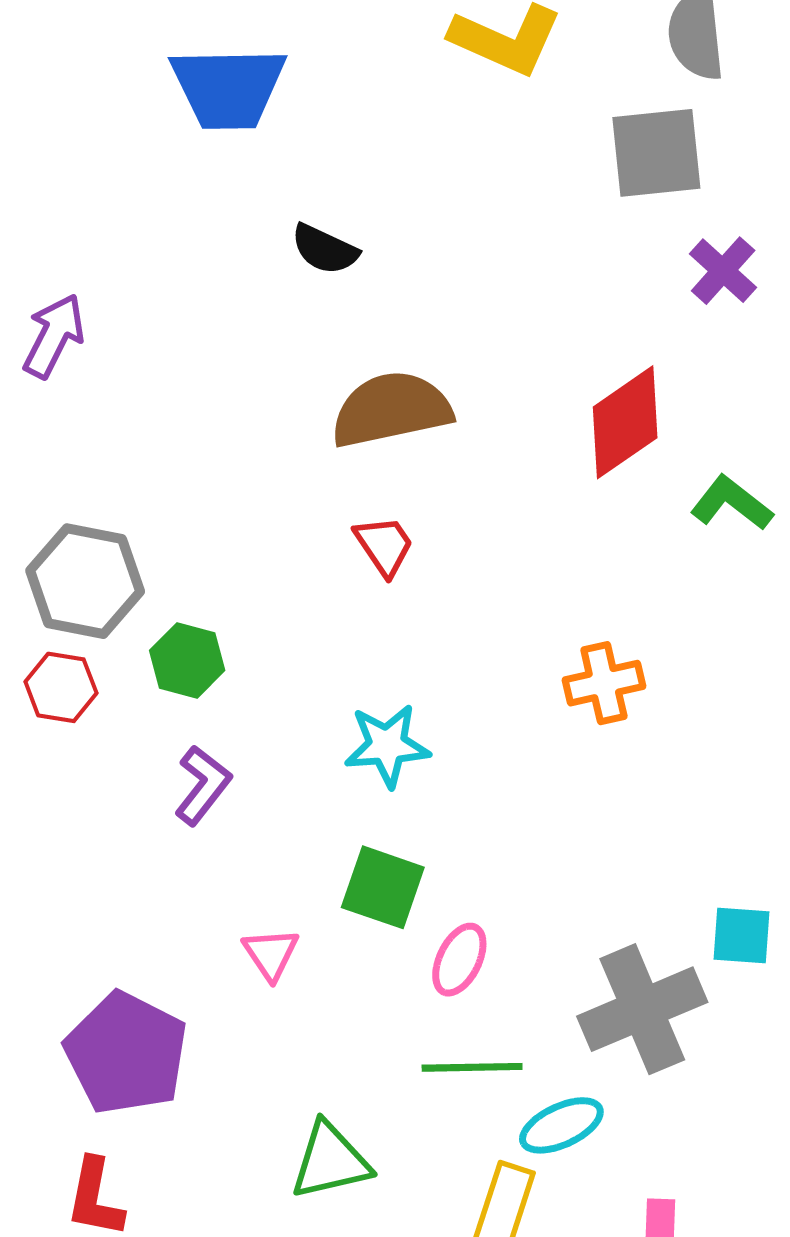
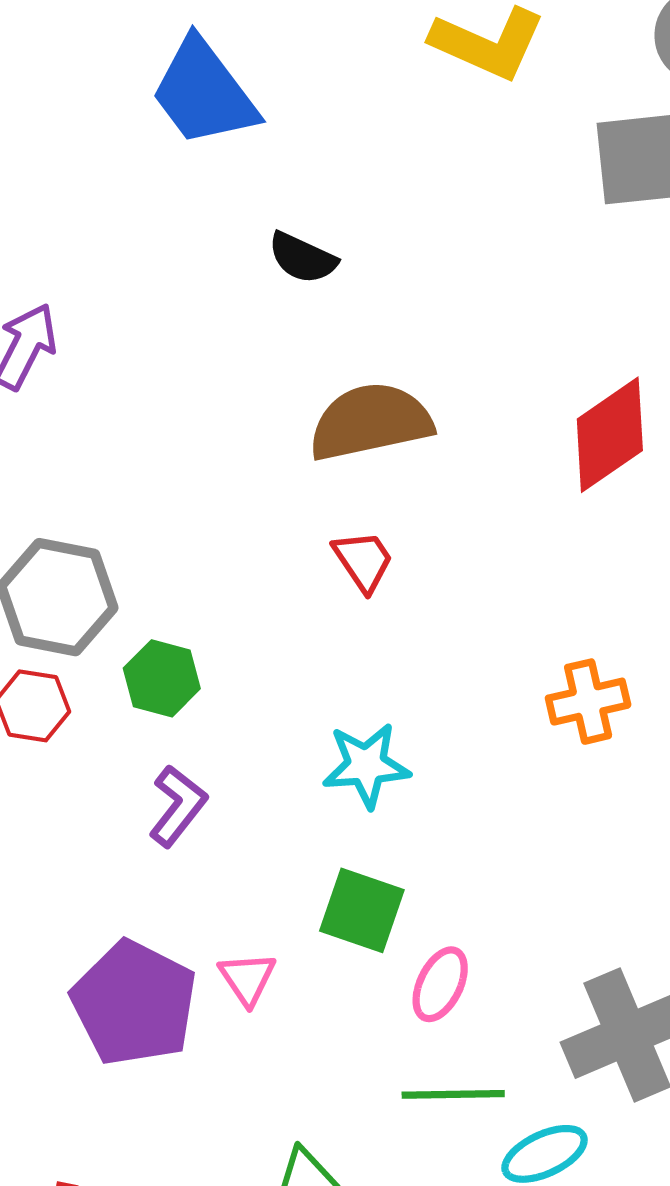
blue trapezoid: (228, 88) -> (204, 93), turned 54
purple pentagon: (126, 1053) -> (134, 1003), moved

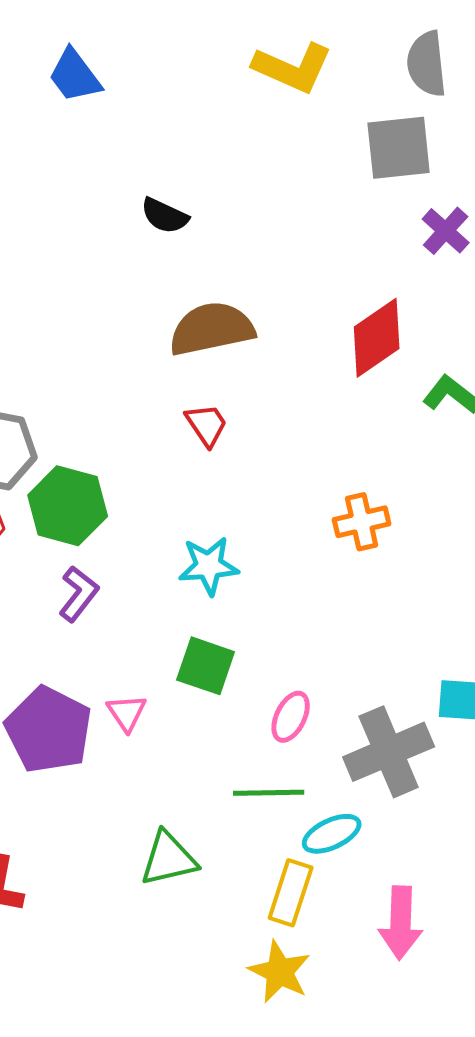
blue trapezoid: (204, 93) -> (75, 76), moved, size x0.7
green hexagon: (162, 678) -> (68, 506), size x1.5
pink ellipse: (440, 984) -> (291, 717), moved

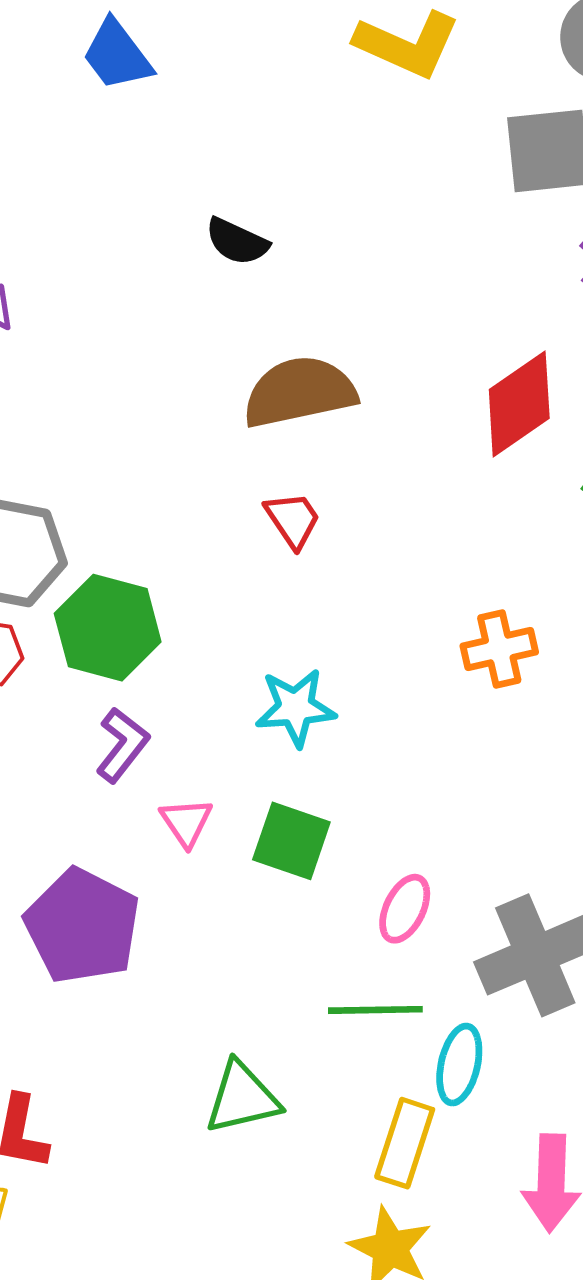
pink triangle: (127, 713) -> (186, 822), moved
cyan ellipse: (332, 834) -> (459, 1065), turned -52

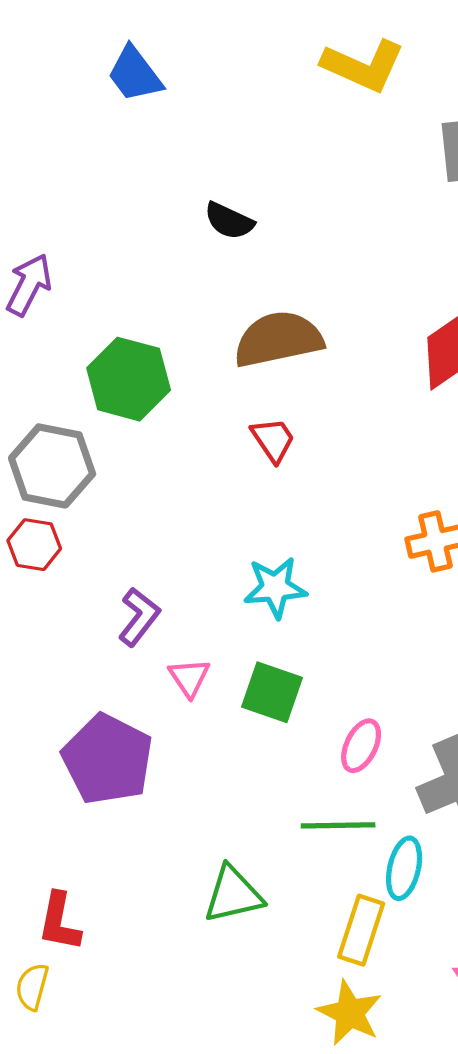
green hexagon: (108, 628) -> (129, 379), moved

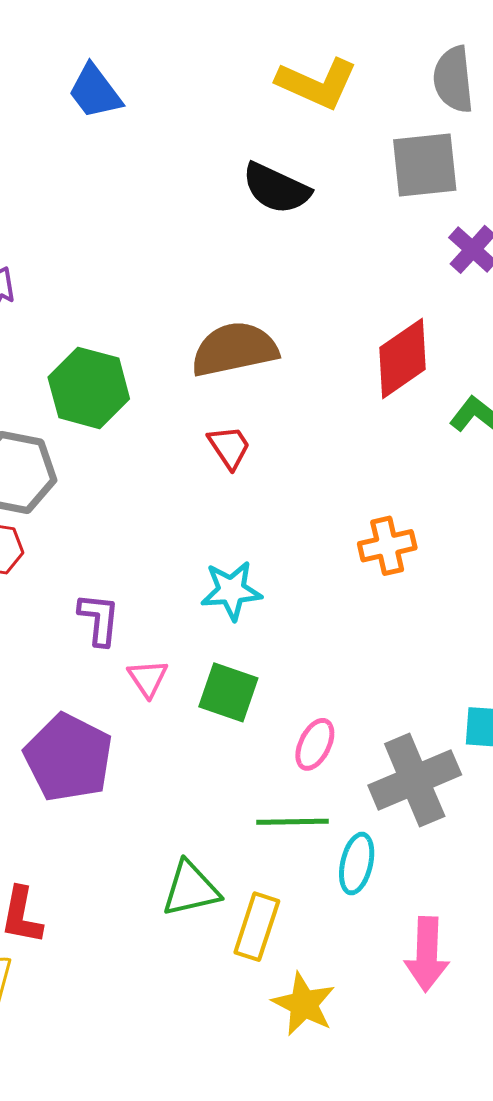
black semicircle: (229, 221) -> (276, 188), moved, size x1.4
purple L-shape: (139, 617) -> (99, 619), turned -32
yellow rectangle: (361, 930) -> (257, 927), moved

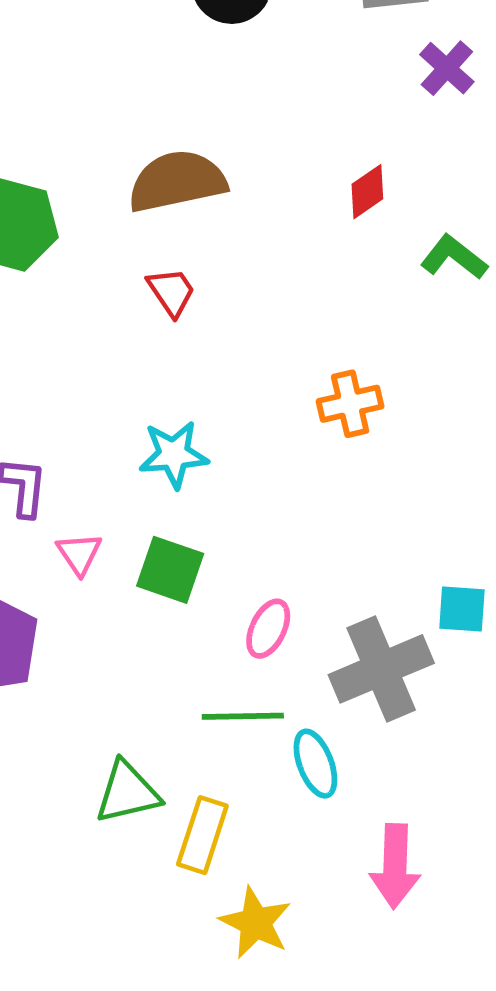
red diamond: (402, 358) -> (367, 192), size x0.6
cyan ellipse: (357, 864) -> (315, 764), turned -34

